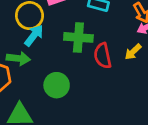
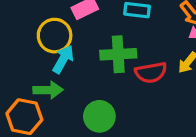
red semicircle: (103, 56) -> (151, 72), turned -80

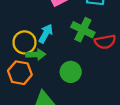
yellow circle: (55, 36) -> (24, 42), moved
green cross: (118, 54) -> (83, 30), turned 30

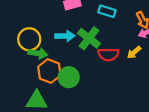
cyan arrow: (46, 34) -> (65, 36), moved, turned 48
orange hexagon: (20, 73) -> (49, 71), moved

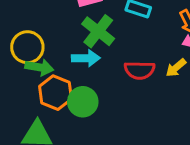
cyan arrow: (65, 36) -> (86, 58), moved
green cross: (89, 38) -> (98, 31), moved

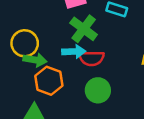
red semicircle: (140, 70) -> (92, 58), moved
green circle: (83, 102) -> (98, 90), moved

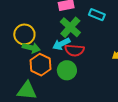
cyan arrow: (74, 51) -> (61, 44), turned 150
green circle: (98, 90) -> (67, 70), moved

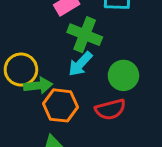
red semicircle: (74, 50) -> (110, 109), moved
green circle: (67, 70) -> (123, 75), moved

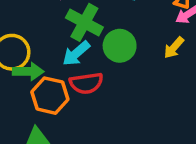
green circle: (123, 75) -> (120, 46), moved
red semicircle: (110, 109) -> (86, 83), moved

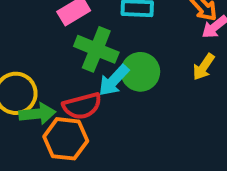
cyan arrow: (76, 53) -> (114, 80), moved
red semicircle: (86, 83) -> (82, 106), moved

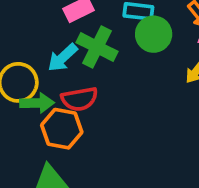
green circle: (140, 72) -> (154, 34), moved
cyan arrow: (114, 80) -> (63, 58), moved

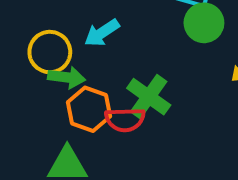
green cross: (97, 47) -> (149, 97), moved
red semicircle: (79, 99) -> (125, 120), moved

